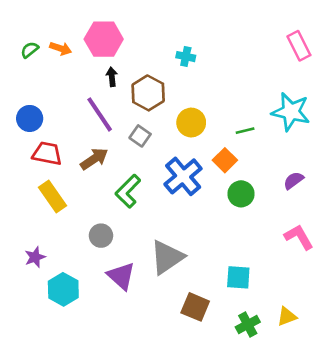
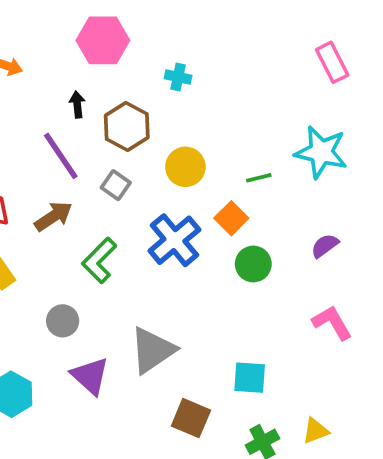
pink hexagon: (104, 39) -> (103, 40), moved

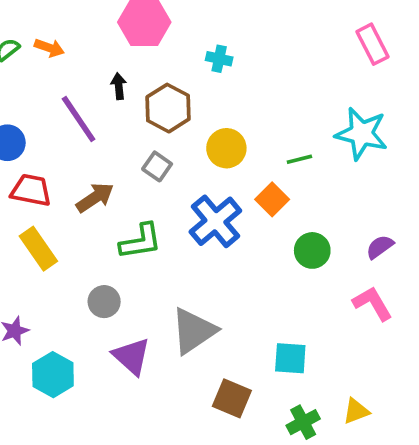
purple line: (61, 156) -> (79, 119), moved
purple semicircle: (325, 246) -> (380, 247), moved
green L-shape: (99, 260) -> (141, 241), turned -144
green circle: (253, 264) -> (312, 250), moved

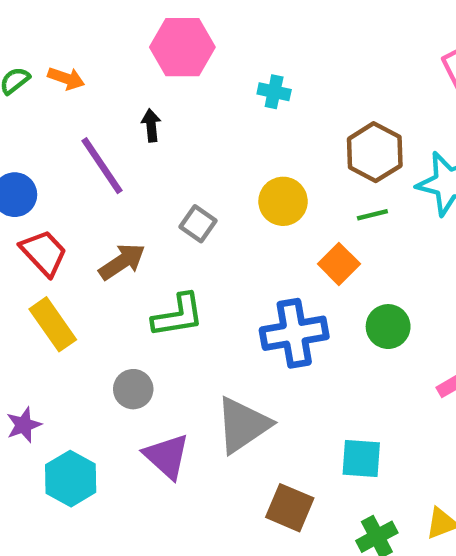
brown hexagon: (168, 108) -> (375, 152), moved
red trapezoid: (31, 190) -> (44, 253), turned 36
blue cross: (215, 221) -> (294, 333), moved, turned 30

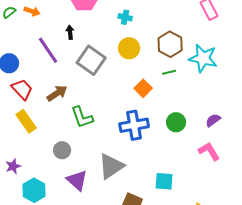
yellow circle: (283, 201) -> (129, 48), moved
gray square: (198, 224) -> (91, 60), moved, size x1.8
orange square: (339, 264) -> (143, 88), moved
green L-shape: (178, 315) -> (82, 117), turned 80

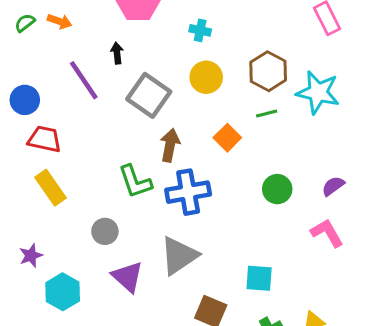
red trapezoid: (22, 89) -> (44, 139), turned -35
brown arrow: (57, 93) -> (170, 145), moved, turned -45
blue cross: (134, 125) -> (188, 192), moved

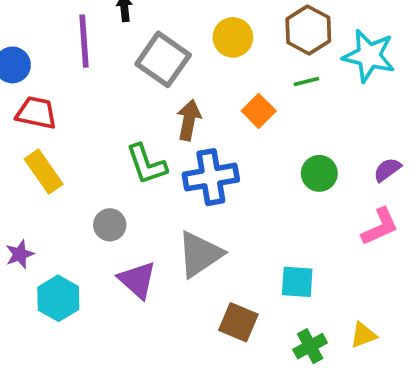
purple line: (84, 80) -> (84, 41), turned 30
pink L-shape: (327, 233) -> (380, 227), turned 96

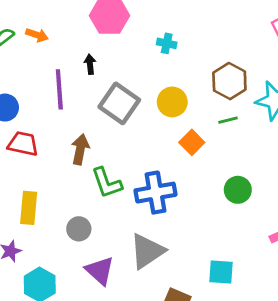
yellow circle: (233, 37) -> (172, 102), moved
brown arrow: (189, 120) -> (80, 149), moved
yellow rectangle: (44, 172) -> (29, 208), moved, turned 40

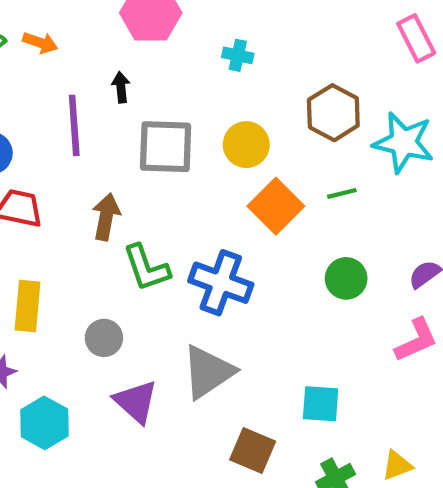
gray square: (119, 103) -> (166, 147), turned -33
green line: (228, 120) -> (342, 193), moved
orange square: (192, 142) -> (276, 206), size x1.4
blue cross: (156, 193) -> (221, 283), turned 30

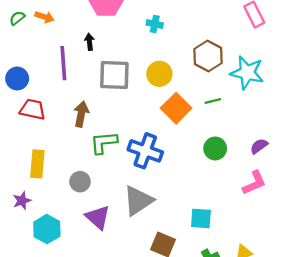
green L-shape: (146, 268) -> (104, 143), turned 104

